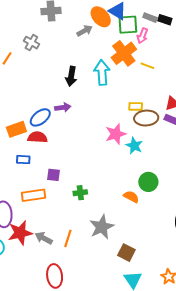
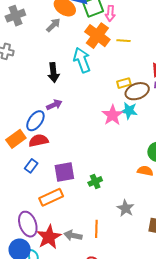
cyan star: (134, 146) -> (129, 111), moved
blue rectangle: (23, 160) -> (31, 166), turned -40
purple square: (53, 175) -> (64, 172), size x1.5
gray star: (102, 227) -> (126, 208), size x0.7

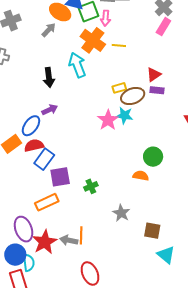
blue rectangle: (31, 166) -> (44, 159), moved, size x1.5
orange line: (96, 229) -> (81, 235), moved

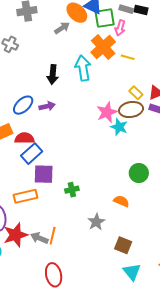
yellow rectangle: (119, 88) -> (136, 93), moved, turned 48
pink star: (108, 120) -> (107, 112), moved
blue ellipse: (31, 126) -> (23, 105), moved
orange semicircle: (141, 176) -> (121, 201), moved

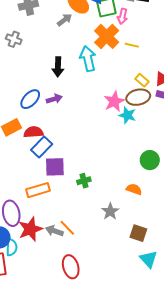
orange line: (53, 236) -> (67, 228), turned -54

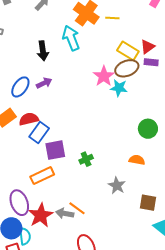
yellow rectangle: (142, 80) -> (128, 51), size x1.5

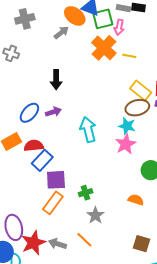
cyan arrow: (71, 38) -> (88, 130), moved
pink star: (104, 76) -> (126, 144), moved
orange rectangle: (42, 176) -> (53, 203), moved, turned -35
gray star: (117, 186) -> (95, 215), moved
orange line: (77, 208) -> (84, 240), moved

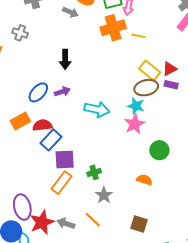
gray arrow: (61, 32) -> (71, 12), turned 63
orange cross: (104, 48) -> (113, 28), turned 30
cyan arrow: (88, 130) -> (97, 109), turned 115
brown square: (142, 244) -> (139, 224), moved

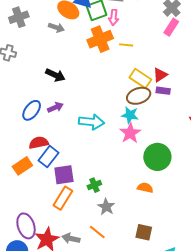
black arrow: (65, 59) -> (55, 75), turned -60
orange rectangle: (20, 121) -> (22, 166), moved
green circle: (159, 150) -> (157, 157), size x1.4

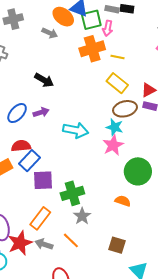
yellow rectangle: (140, 78) -> (117, 83), moved
green cross: (94, 185) -> (72, 193), size x1.6
orange rectangle: (63, 198) -> (40, 218), moved

